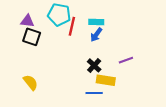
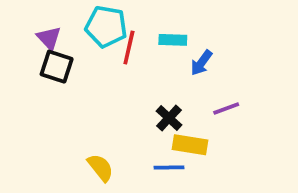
purple triangle: (27, 21) -> (49, 38), turned 40
blue arrow: (96, 35) -> (201, 63), moved
yellow semicircle: (31, 82) -> (100, 168), moved

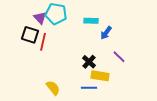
purple triangle: (49, 38) -> (40, 18), moved
red line: (129, 48) -> (43, 42), moved
purple line: (226, 108) -> (119, 57), turned 64

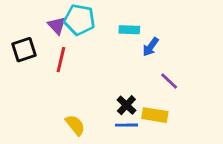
black square: (30, 35) -> (24, 50), moved, turned -36
black cross: (89, 62) -> (126, 105), moved
yellow rectangle: (100, 76) -> (155, 115), moved

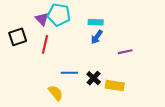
blue arrow: (151, 47) -> (97, 37), moved
purple line: (169, 81) -> (125, 52), moved, turned -56
blue line: (126, 125) -> (69, 73), moved

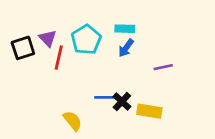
cyan pentagon: (59, 15) -> (86, 40), moved, turned 30
purple triangle: (42, 19) -> (48, 38), moved
blue line: (69, 73) -> (105, 97), moved

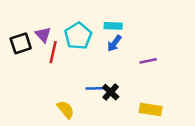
yellow rectangle: (149, 111) -> (151, 110), moved

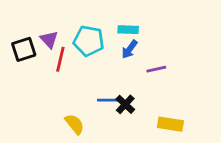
cyan pentagon: (78, 36) -> (89, 41), turned -30
purple line: (148, 61) -> (156, 69), moved

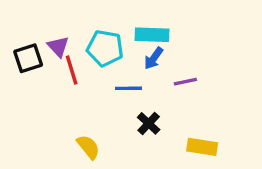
cyan rectangle: (128, 30) -> (152, 35), size x1.4
red line: (60, 59) -> (72, 70), turned -30
blue line: (108, 100) -> (128, 88), moved

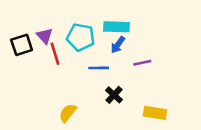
yellow semicircle: (88, 147) -> (68, 113), turned -102

